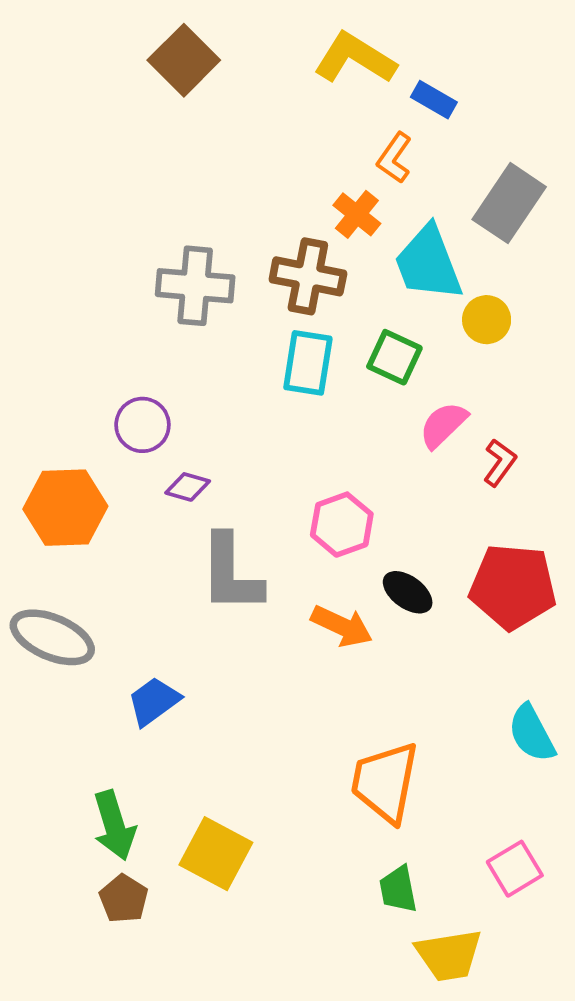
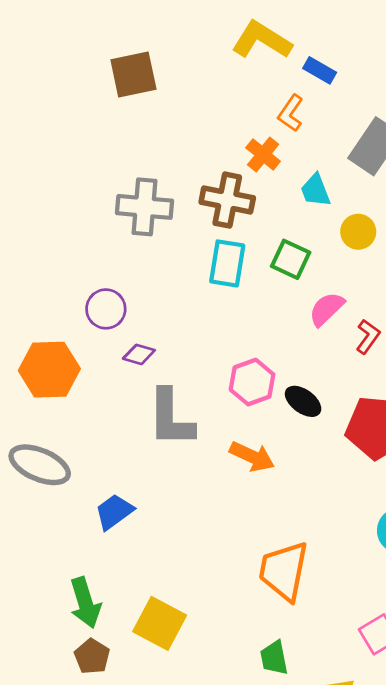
brown square: (184, 60) -> (133, 75), moved, turned 33
cyan trapezoid: (428, 263) -> (315, 190), size x0.6
black ellipse: (408, 592) -> (303, 401), moved
green trapezoid: (398, 889) -> (274, 658), moved

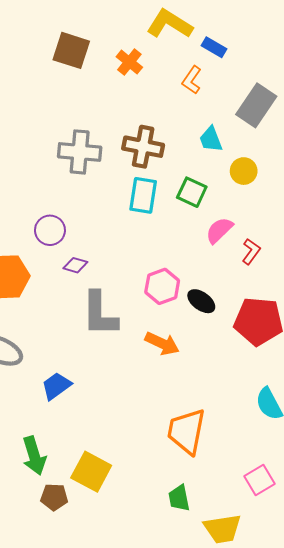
brown square: (133, 75) -> (71, 50), turned 30
orange cross: (263, 155) -> (129, 62), moved
brown pentagon: (92, 656) -> (54, 497), moved, turned -30

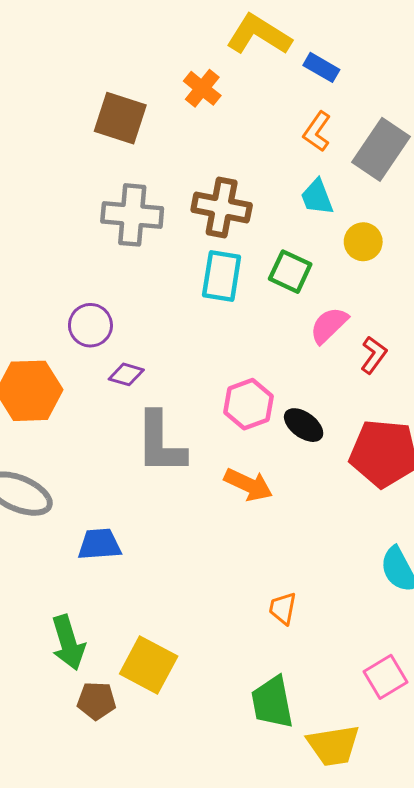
brown square: (71, 50) -> (120, 118), moved
orange L-shape: (192, 80) -> (317, 131), moved
blue trapezoid: (56, 386) -> (99, 544), turned 32
orange trapezoid: (186, 431) -> (283, 608), size x0.5
green trapezoid: (179, 498) -> (272, 702), size x1.4

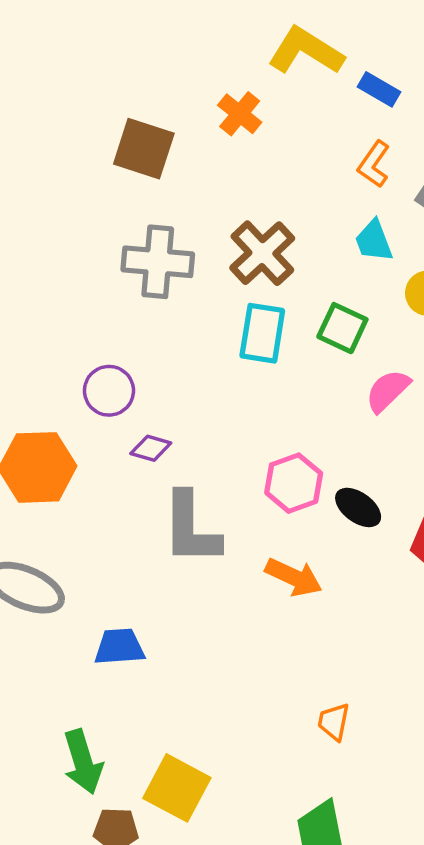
brown cross: (222, 207) -> (262, 253), turned 36

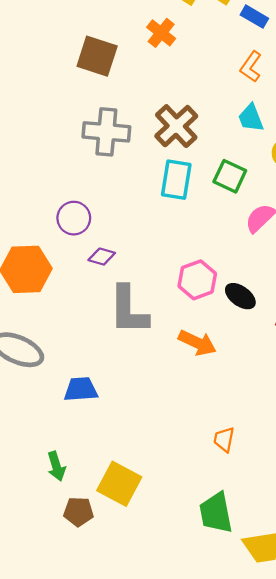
green arrow: (83, 762) -> (56, 466), size x0.7

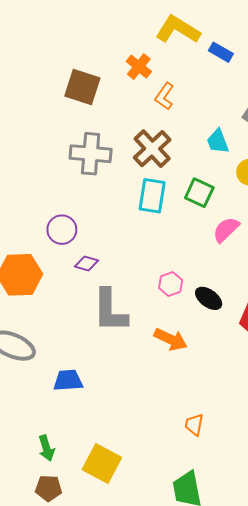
orange L-shape: (251, 67) -> (164, 96), moved
pink hexagon: (197, 280) -> (171, 284), size x0.7
brown pentagon: (78, 512) -> (49, 488), moved

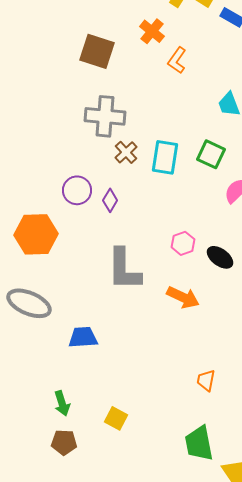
brown cross: (152, 149) -> (126, 152), moved, size x0.6
purple diamond: (86, 263) -> (110, 200), moved, turned -75
yellow square: (102, 464) -> (116, 418), size x0.6

